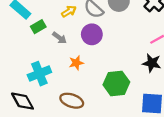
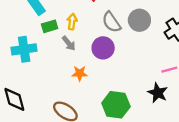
yellow arrow: (69, 11) -> (72, 22), moved, turned -64
cyan cross: (39, 74) -> (24, 49), moved

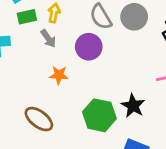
black star: (158, 93) -> (133, 106), moved

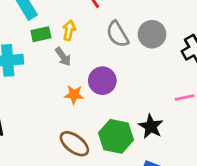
purple circle: (89, 47) -> (102, 81), moved
brown ellipse: (39, 119) -> (74, 144), moved

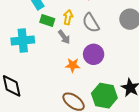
green rectangle: (41, 34) -> (47, 21), turned 32
gray semicircle: (117, 34) -> (91, 23), moved

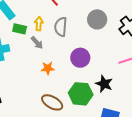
gray semicircle: (91, 23) -> (61, 27), turned 42
purple circle: (94, 54) -> (80, 58), moved

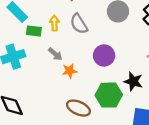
gray semicircle: (61, 27) -> (79, 24), turned -30
gray arrow: (37, 43) -> (55, 54), moved

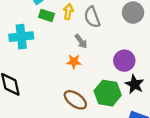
gray arrow: (55, 54) -> (81, 41), moved
purple circle: (104, 55) -> (124, 61), moved

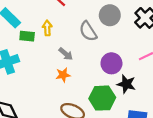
gray semicircle: (92, 17) -> (88, 31), moved

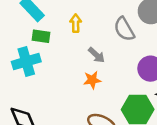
green rectangle: (27, 36) -> (41, 36), moved

